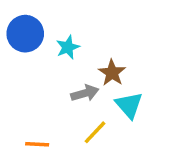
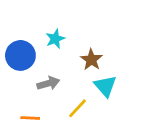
blue circle: (25, 34) -> (20, 55), moved
gray arrow: (85, 93) -> (48, 83), moved

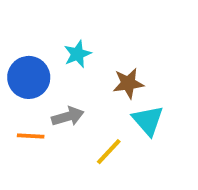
brown star: (91, 60) -> (128, 83), turned 30
orange line: (30, 118) -> (31, 136), moved

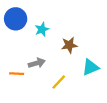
blue circle: (29, 77) -> (16, 19), moved
cyan triangle: (148, 120) -> (90, 67), moved, turned 48

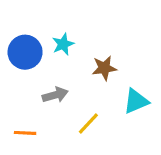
blue circle: (16, 19) -> (25, 52), moved
orange line: (17, 74) -> (25, 133), moved

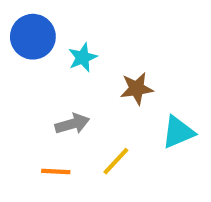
blue circle: (25, 52) -> (33, 37), moved
orange line: (25, 133) -> (56, 172), moved

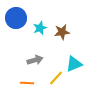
brown star: (137, 89) -> (62, 32), moved
cyan triangle: (178, 132) -> (74, 64), moved

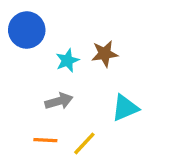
cyan star: (40, 28) -> (67, 60), moved
yellow line: (56, 78) -> (84, 143), moved

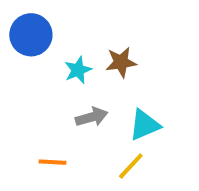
gray arrow: (59, 101) -> (92, 117), moved
yellow line: (84, 143) -> (131, 166), moved

